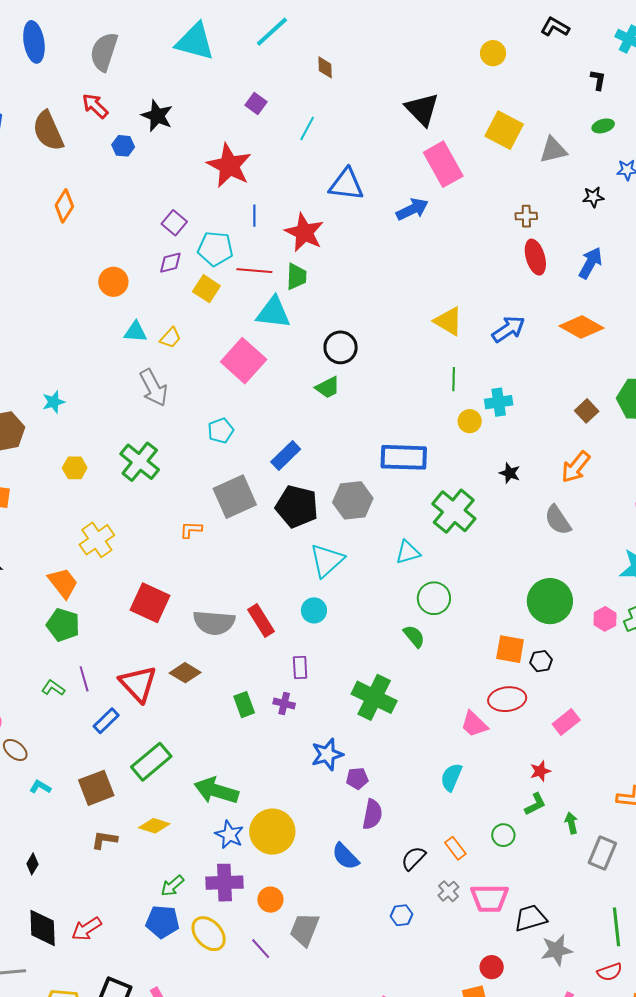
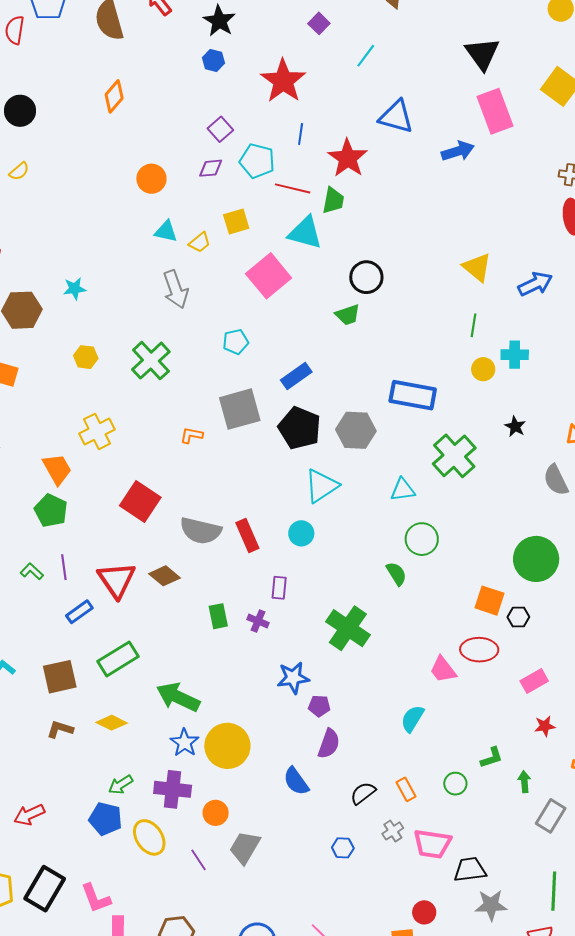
blue hexagon: (123, 146) -> (213, 60), moved
yellow square: (206, 289) -> (236, 222), moved, turned 32
red star: (540, 771) -> (545, 726), moved

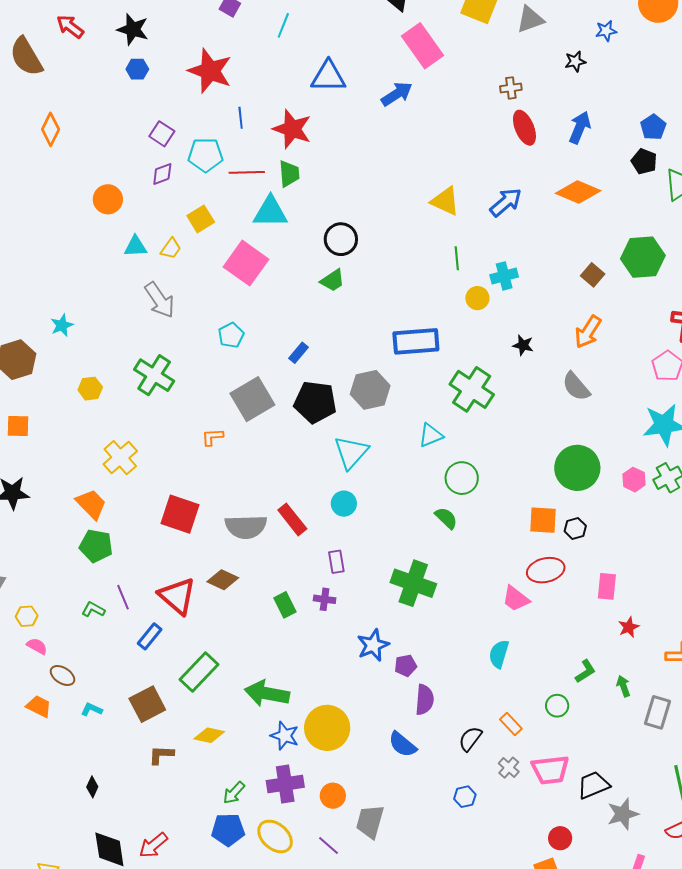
blue rectangle: (296, 376) -> (298, 353), size x0.7
pink rectangle: (534, 681) -> (607, 586), turned -40

